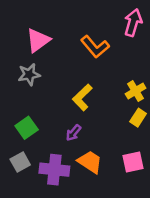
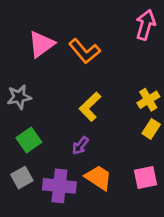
orange L-shape: (95, 47) -> (84, 51), moved
gray star: (29, 75) -> (19, 97), moved

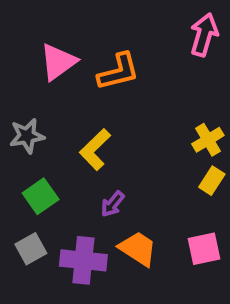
orange L-shape: (84, 51) -> (118, 72), turned -64
yellow L-shape: (90, 107) -> (95, 149), moved

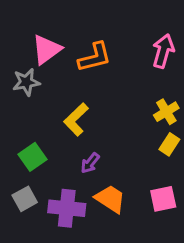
pink arrow: (204, 35) -> (163, 51), moved
gray star: (27, 136) -> (26, 82), moved

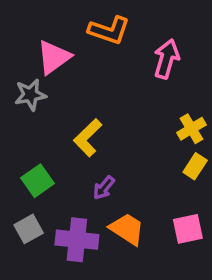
pink arrow: (163, 51) -> (166, 59), moved
orange L-shape: (95, 57) -> (109, 30), moved, turned 33

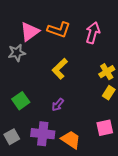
orange L-shape: (109, 30) -> (59, 30), moved
yellow L-shape: (88, 138) -> (60, 69), moved
gray square: (29, 229) -> (12, 137), moved
orange trapezoid: (127, 229) -> (71, 140), moved

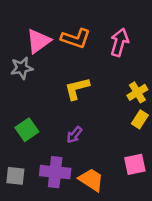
yellow L-shape: (60, 69) -> (77, 89), turned 30
gray square: (12, 137) -> (15, 176), turned 35

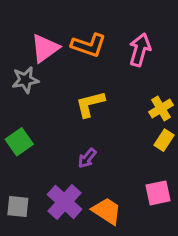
green square: (27, 130) -> (19, 142), moved
purple cross: (55, 172) -> (65, 202), turned 36

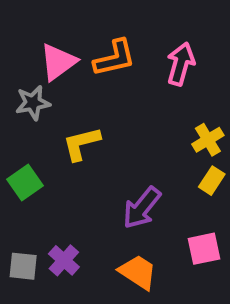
orange L-shape: (89, 45) -> (115, 58), turned -32
yellow L-shape: (90, 104) -> (81, 144), moved
purple arrow: (87, 158) -> (142, 208), moved, size x1.6
purple cross: (65, 202) -> (64, 260), moved, size x0.7

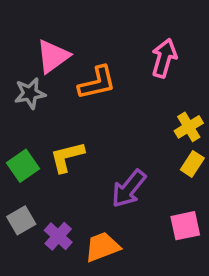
orange L-shape: (115, 58) -> (97, 83), moved
yellow L-shape: (81, 144) -> (67, 157), moved
gray square: (23, 266) -> (21, 220), moved, turned -36
orange trapezoid: (138, 272) -> (102, 247), moved, turned -54

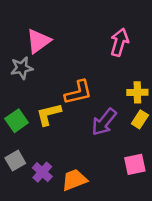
orange L-shape: (97, 83) -> (78, 92), moved
yellow cross: (189, 127) -> (137, 92), turned 30
purple arrow: (129, 189) -> (104, 122), moved

